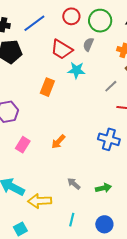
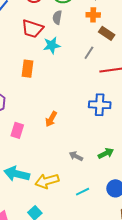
cyan line: (72, 220) -> (83, 192), turned 64

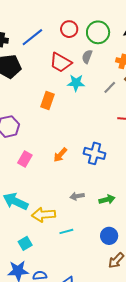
gray line: (89, 53) -> (110, 87), moved
blue cross: (100, 105) -> (95, 153), moved
gray arrow: (76, 156) -> (77, 196), turned -48
cyan line: (83, 192) -> (66, 231), moved

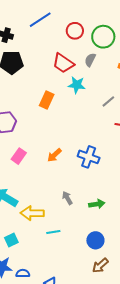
blue line: (32, 37) -> (40, 20), moved
gray line: (110, 87) -> (108, 101), moved
gray arrow: (77, 196) -> (67, 198), turned 64

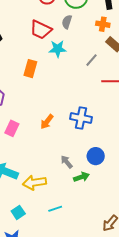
green arrow: (97, 204) -> (81, 177), moved
cyan line: (53, 232) -> (55, 209), moved
blue circle: (95, 240) -> (96, 156), moved

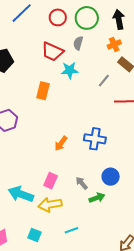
orange cross: (103, 24) -> (114, 44), turned -32
pink rectangle: (12, 128) -> (51, 181), moved
cyan square: (18, 212) -> (35, 235), turned -32

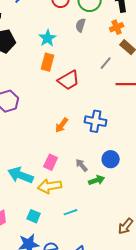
red trapezoid: (52, 52) -> (69, 80), moved, turned -55
cyan star: (70, 70) -> (48, 38), moved, turned -30
orange rectangle: (43, 91) -> (48, 62), moved

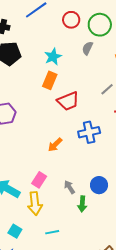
blue cross: (96, 121) -> (89, 132), moved, turned -30
green arrow: (97, 180) -> (82, 204), turned 105
yellow arrow: (50, 186) -> (35, 204), turned -95

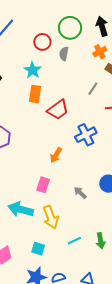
red circle: (71, 20) -> (42, 42), moved
pink rectangle: (39, 180) -> (43, 185), moved
green arrow: (82, 204) -> (101, 241), moved

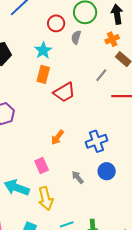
blue cross: (86, 135) -> (96, 141), moved
pink rectangle: (43, 185) -> (42, 165), turned -49

